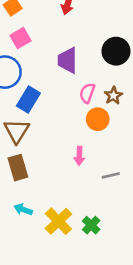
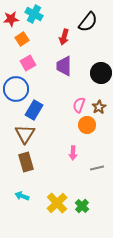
purple trapezoid: (68, 60) -> (64, 66), moved
cyan arrow: (23, 209) -> (22, 196), moved

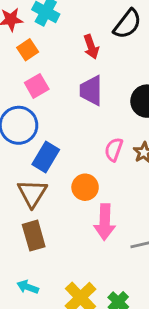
red arrow: (64, 37) -> (91, 47), turned -35
orange circle: (87, 125) -> (85, 187), moved
pink arrow: (73, 153) -> (105, 222), size x1.6

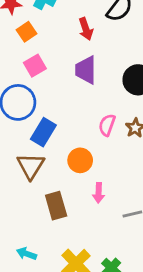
pink arrow: (105, 222) -> (99, 193), size x0.6
brown rectangle: (34, 236) -> (56, 206), moved

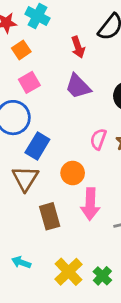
purple trapezoid: (86, 70) -> (78, 86), turned -44
pink arrow: (99, 193) -> (90, 204), size x1.6

